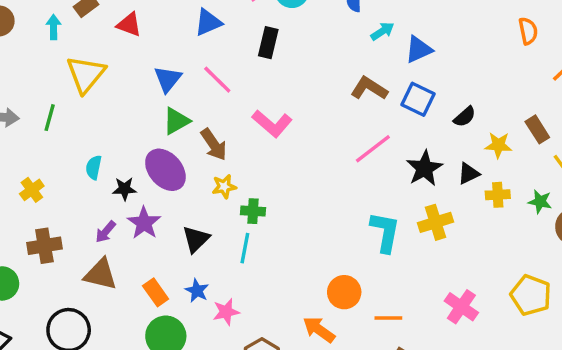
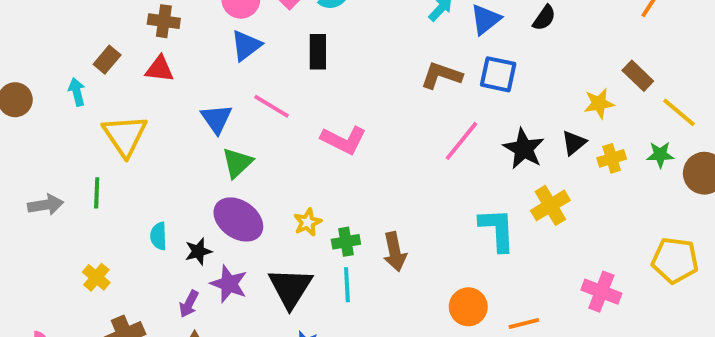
black semicircle: (465, 117) -> (544, 18), moved
brown arrow: (214, 145) -> (395, 252), moved, turned 36
black triangle: (196, 239) -> (290, 288), size x1.4

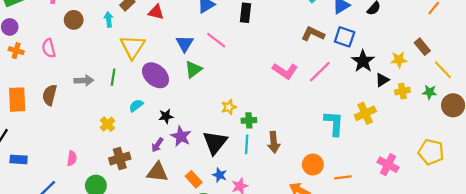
pink L-shape: (344, 140) -> (285, 71), moved
black star: (524, 149) -> (363, 61), moved
purple ellipse: (238, 219) -> (156, 75), moved
cyan semicircle: (159, 236) -> (136, 106), moved, turned 48
brown arrow: (395, 252) -> (274, 142), moved

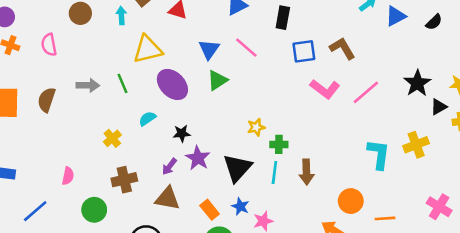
brown L-shape: (313, 34) -> (342, 48), moved, turned 30
blue square: (345, 37) -> (304, 51), moved, turned -30
yellow triangle: (133, 47) -> (148, 49), turned 40
green line: (113, 77) -> (122, 83), turned -35

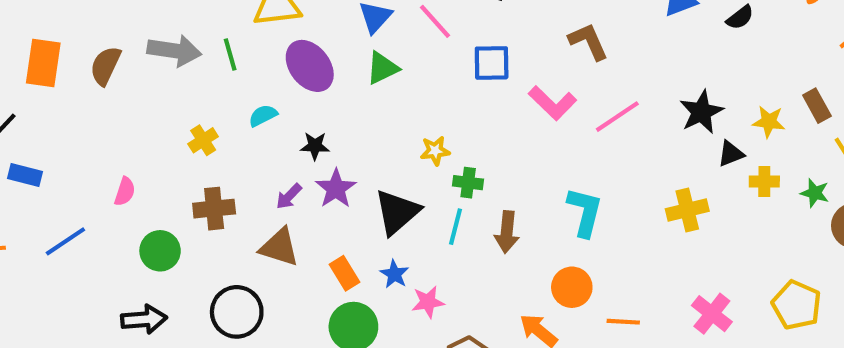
blue square: (304, 51) -> (492, 63), moved
gray arrow: (88, 85) -> (174, 51), size x1.4
cyan L-shape: (379, 154) -> (585, 212), moved

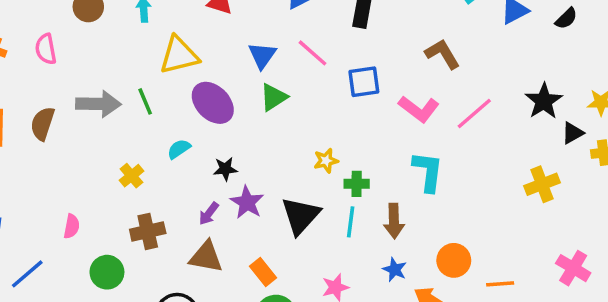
cyan L-shape: (585, 212) -> (428, 171), moved
blue star: (394, 274) -> (395, 270), moved

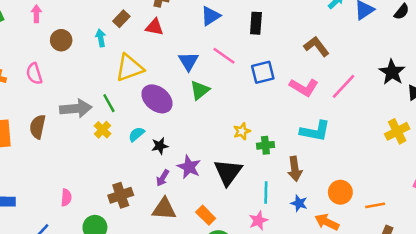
black star: (225, 169) -> (160, 146), moved
cyan L-shape: (428, 171) -> (315, 131), turned 100
yellow cross: (132, 176) -> (103, 130), moved
cyan line: (351, 222) -> (266, 193), moved

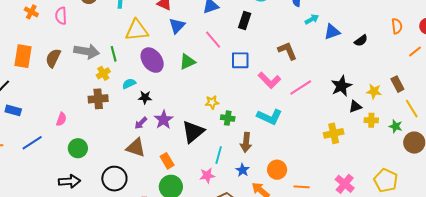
blue triangle: (188, 61) -> (177, 26), moved
brown cross: (121, 195) -> (98, 99), moved

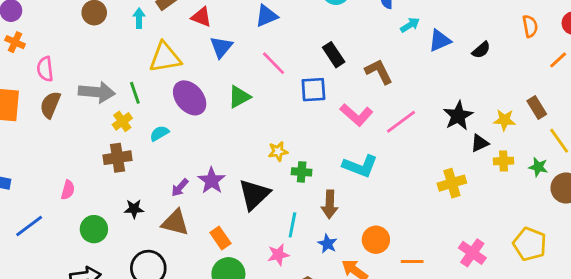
pink semicircle: (61, 16) -> (45, 69), moved
black rectangle: (245, 21) -> (334, 55), moved, turned -48
black star: (145, 97) -> (134, 209), moved

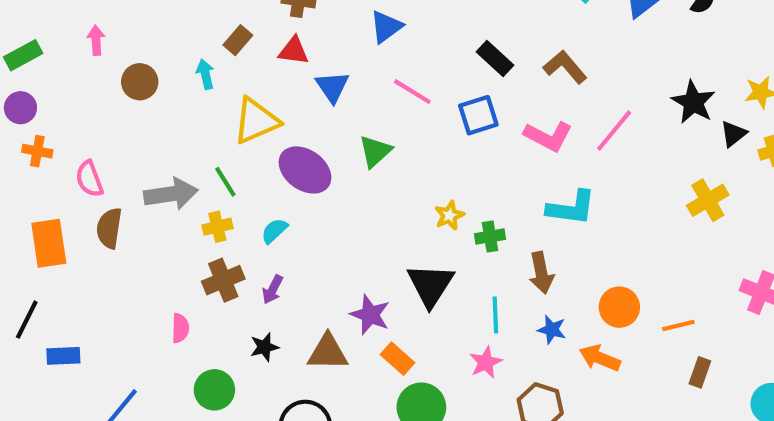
yellow cross: (122, 121) -> (217, 227), turned 36
purple star: (212, 181) -> (370, 315), moved
purple arrow: (180, 188) -> (273, 289), moved
pink semicircle: (68, 190) -> (180, 328), moved

